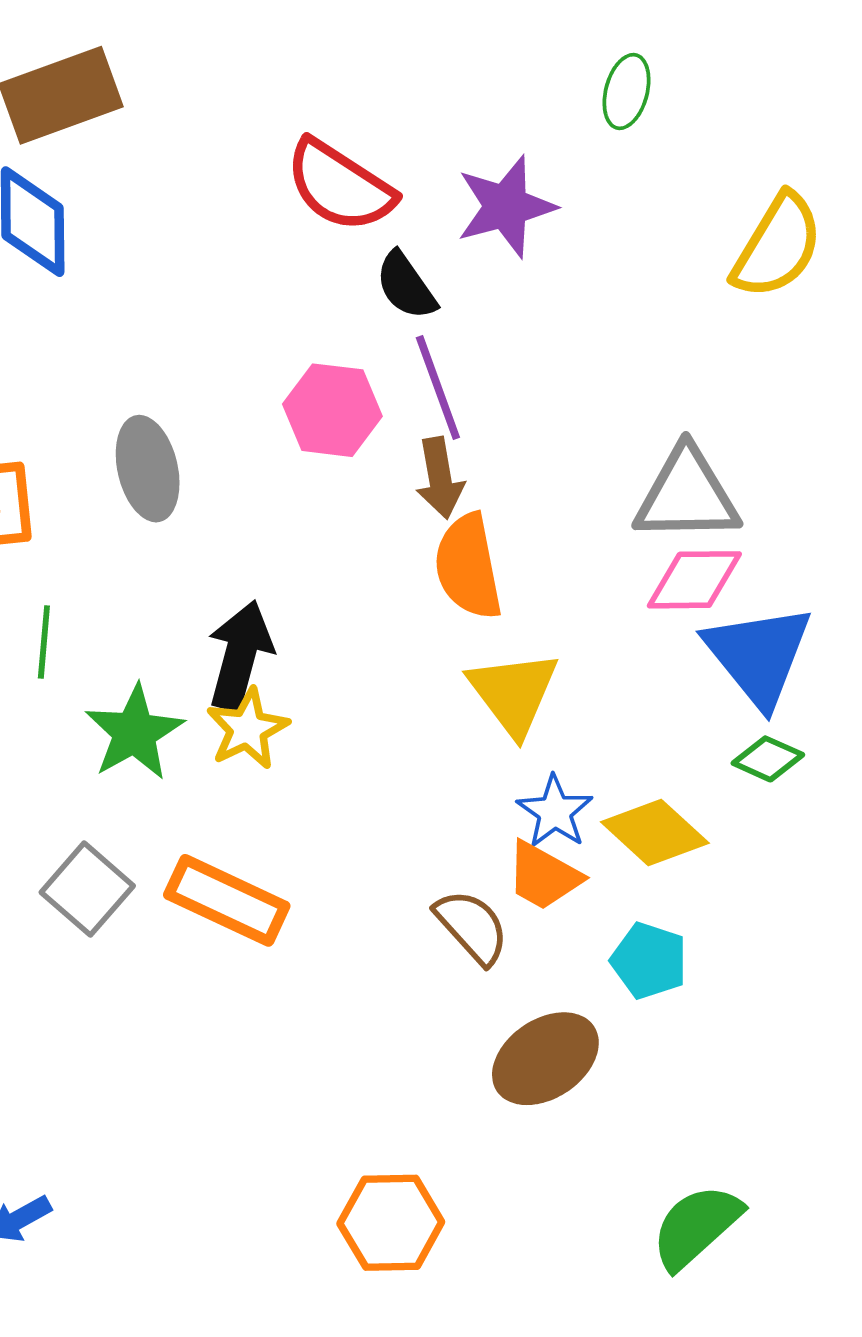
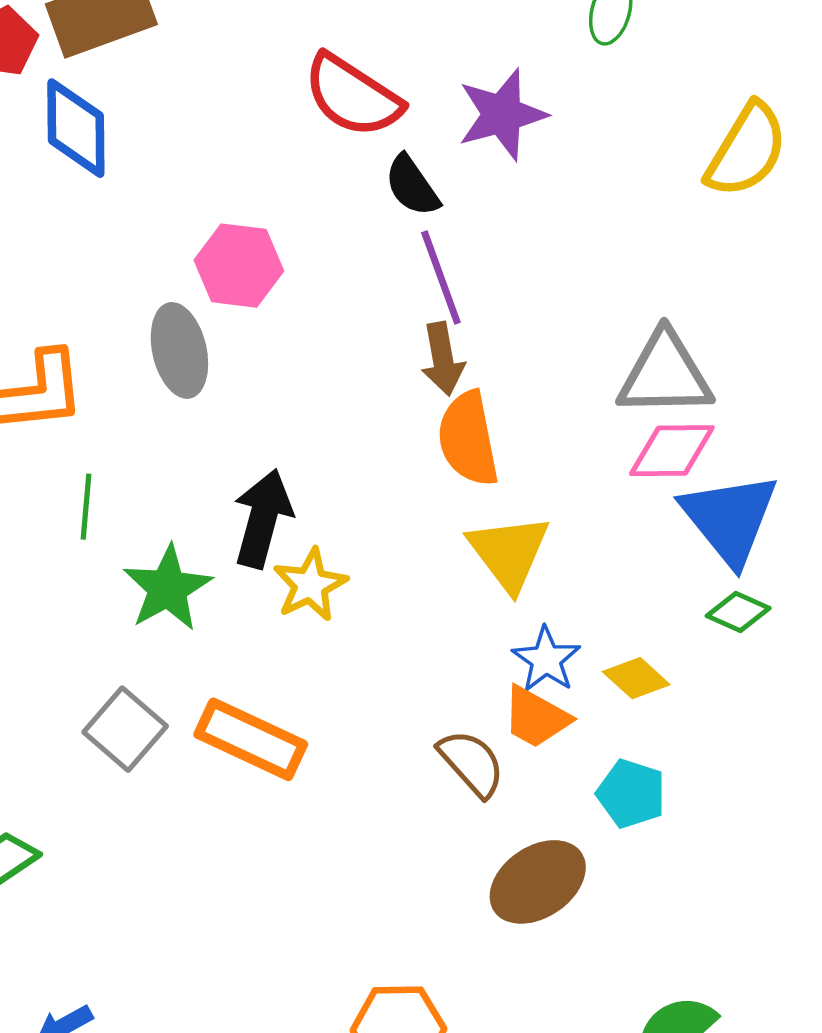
pink hexagon: (332, 410) -> (239, 266), moved
yellow star: (248, 729) -> (310, 585), moved
yellow diamond: (655, 832) -> (636, 678), size x0.7

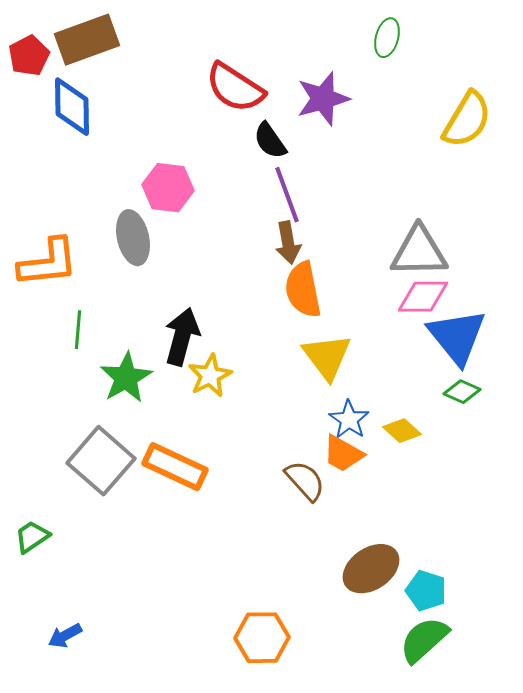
gray square: (125, 729) -> (101, 461), size x1.4
cyan pentagon: (631, 794) -> (426, 591), moved
brown ellipse: (538, 882) -> (371, 569), moved

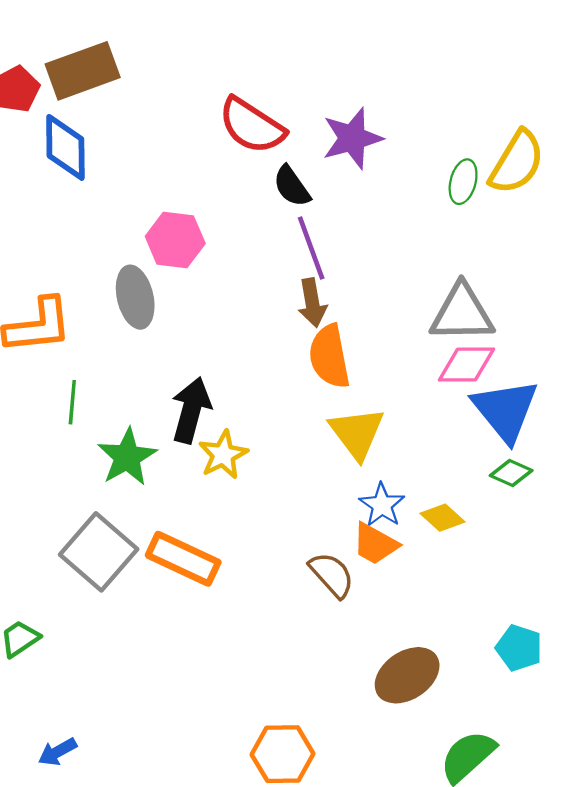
green ellipse: (387, 38) -> (463, 182), moved
cyan pentagon: (426, 591) -> (519, 648), moved

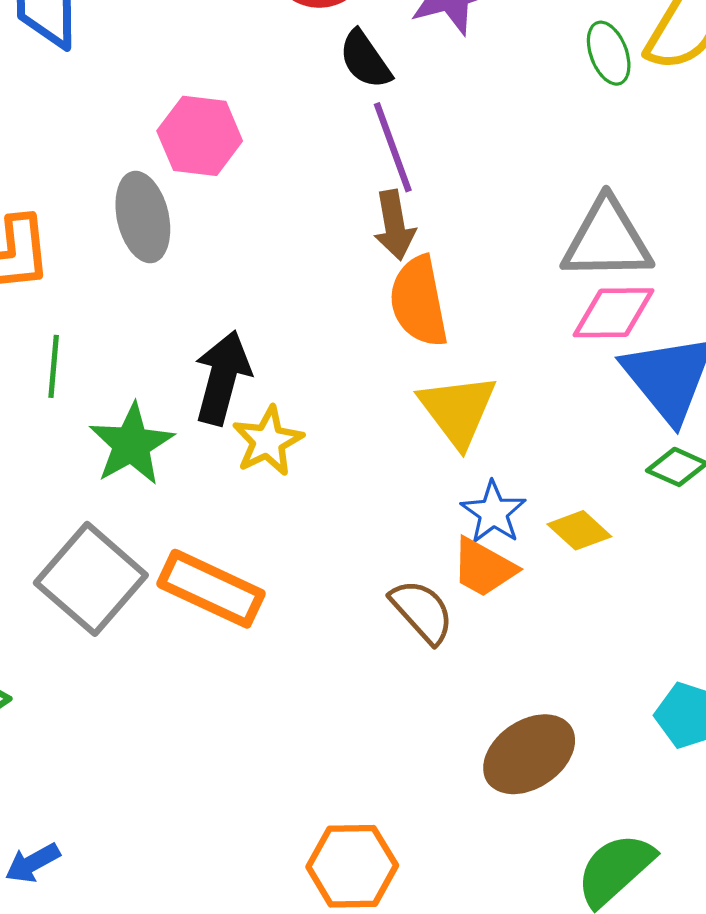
green ellipse: (463, 182) -> (609, 53), turned -36

